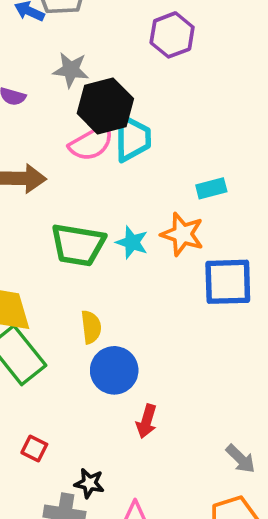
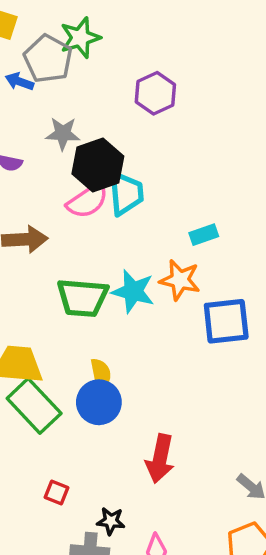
cyan star: (132, 242) -> (133, 291), size x1.4
blue circle: (114, 370) -> (99, 402), moved
red arrow: (147, 421) -> (160, 459), size x1.5

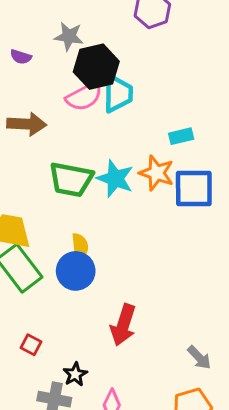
blue square: (226, 321) -> (194, 188), moved
black star: (111, 521) -> (75, 374), turned 30

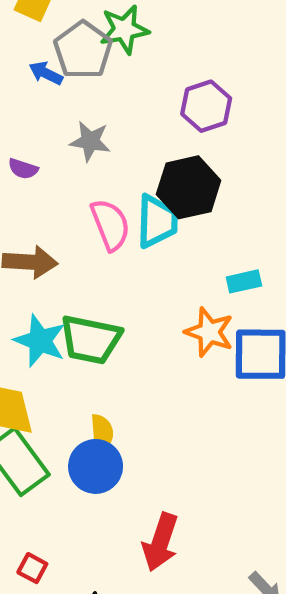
black hexagon: (96, 67) -> (189, 187), moved
pink semicircle: (84, 96) -> (110, 225), turned -84
cyan star: (115, 179) -> (40, 341), moved

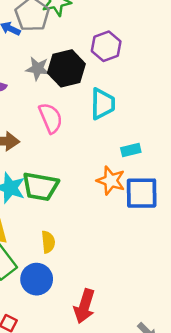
black hexagon: (189, 187) -> (66, 68), moved
cyan trapezoid: (157, 221) -> (103, 104), moved
blue circle: (96, 466) -> (37, 279), moved

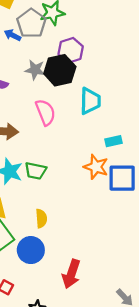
purple hexagon: (106, 46) -> (71, 50), moved
green trapezoid: (40, 187) -> (36, 171), size x0.7

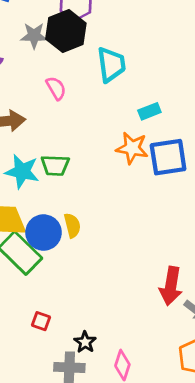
pink semicircle: (45, 112) -> (56, 88), size x0.7
blue circle: (31, 250) -> (44, 233), moved
red arrow: (71, 274) -> (171, 286), moved

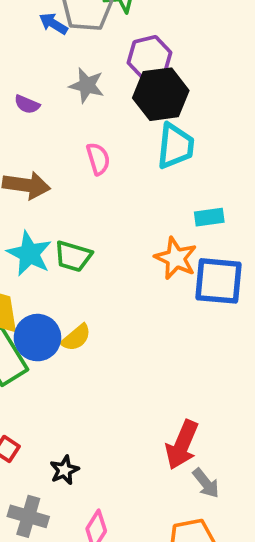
black hexagon: (66, 31) -> (161, 94), moved
yellow semicircle: (72, 225) -> (76, 338), turned 50
black star: (85, 342) -> (64, 470), moved

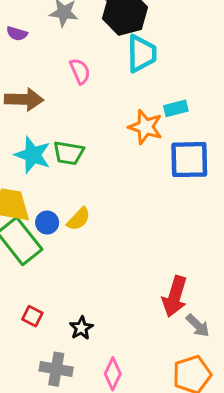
orange star: (176, 258) -> (145, 127), moved
blue circle: (37, 338) -> (47, 223), size x0.6

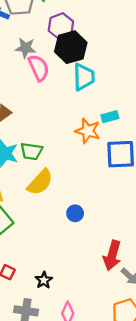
pink semicircle: (80, 71) -> (39, 68), moved, size x1.4
yellow semicircle: (79, 219) -> (40, 182), moved, size x1.5
blue circle: (47, 223) -> (75, 213), moved

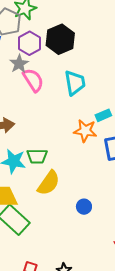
purple hexagon: (61, 26) -> (29, 43), moved
black hexagon: (71, 47) -> (60, 39), moved
gray star: (26, 48) -> (19, 64), turned -30

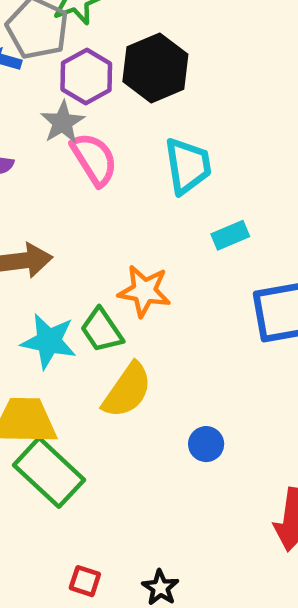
cyan rectangle: (103, 115) -> (230, 235), moved
orange star: (85, 131) -> (144, 291), moved
green trapezoid: (37, 156) -> (102, 330), turned 55

